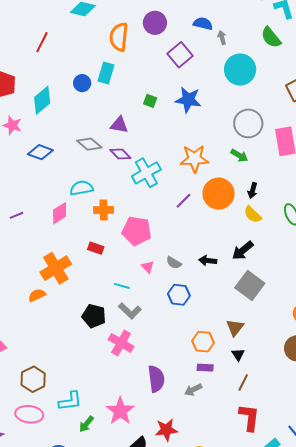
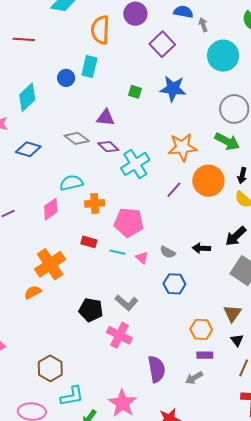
red line: (42, 42) -> (24, 39), turned 70
green arrow: (239, 156) -> (227, 141), size x1.4
cyan line: (122, 286) -> (118, 252), moved
brown hexagon: (33, 379) -> (50, 368), moved

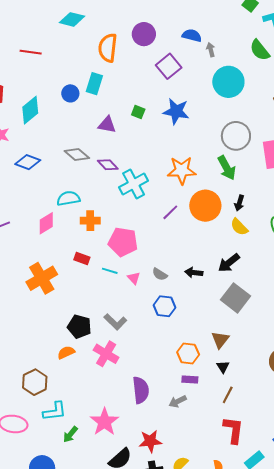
purple triangle: (106, 118) -> (107, 125), moved
green arrow: (227, 141) -> (227, 168), turned 30
orange semicircle: (33, 292) -> (66, 352), moved

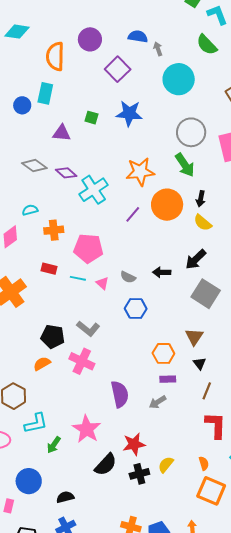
cyan semicircle: (68, 198) -> (30, 210), size x0.7

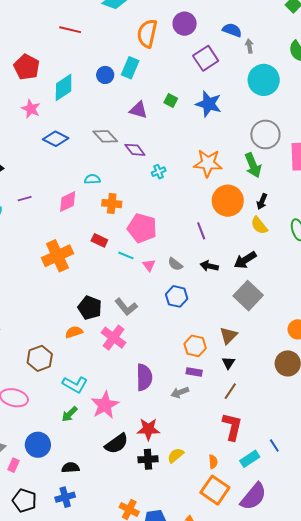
cyan cross: (94, 190) -> (159, 172), size x0.5
purple line: (133, 214) -> (201, 231), moved, turned -72
cyan L-shape: (36, 423) -> (75, 385), moved, turned 30

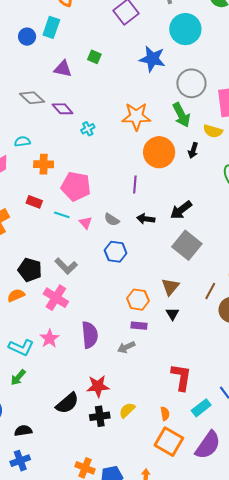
blue star: (209, 104) -> (152, 59), moved
yellow semicircle: (259, 225) -> (213, 131), moved, turned -30
purple line: (201, 231) -> (135, 184), turned 30
brown line: (230, 391) -> (210, 291), moved
pink star: (105, 405) -> (50, 339), moved, size x0.7

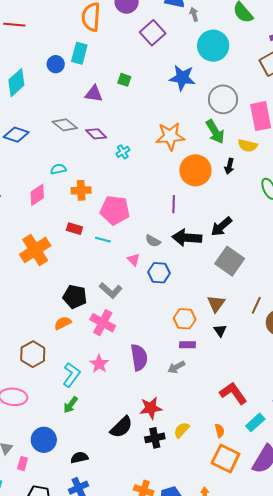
black arrow: (146, 219) -> (187, 238), size x1.6
pink triangle: (86, 223) -> (134, 260), moved
cyan L-shape: (21, 348) -> (72, 375), turned -75
red L-shape: (181, 377) -> (233, 393), turned -40

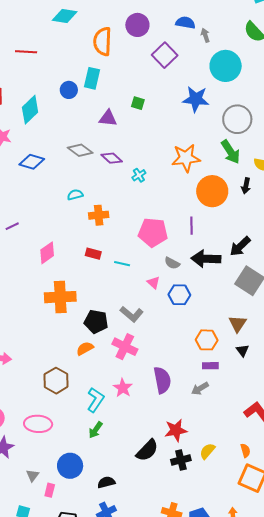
pink diamond: (37, 195) -> (47, 253), moved
pink pentagon: (115, 210) -> (153, 232), moved
orange cross: (35, 250) -> (60, 297), moved, turned 32

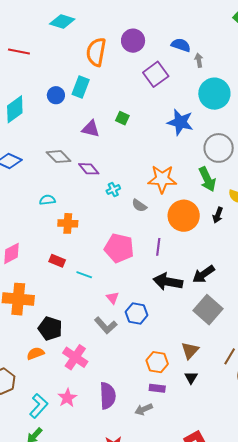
gray semicircle: (172, 263) -> (139, 205), moved
gray L-shape: (132, 314) -> (106, 325), moved

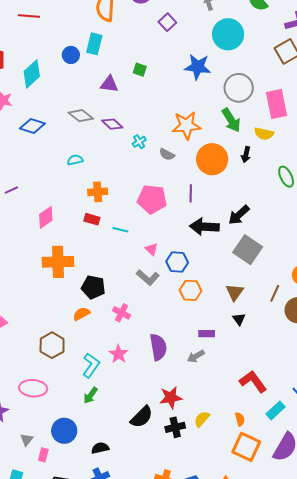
purple square: (156, 74) -> (167, 22), size x0.7
orange cross: (68, 223) -> (98, 192), moved
pink cross: (75, 357) -> (122, 313), size x0.7
orange hexagon: (157, 362) -> (191, 290), moved

